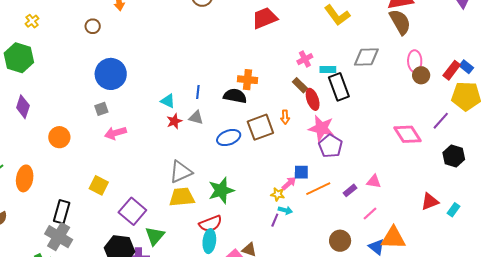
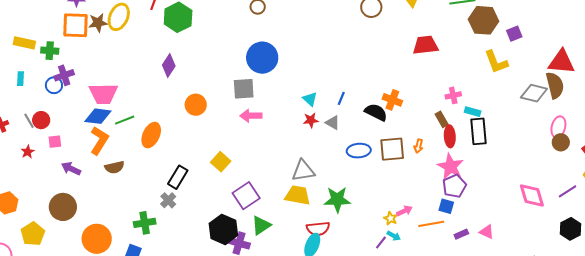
gray diamond: (366, 57) -> (534, 93), moved
gray square: (101, 109) -> (244, 89), size x1.6
blue square: (301, 172) -> (446, 206), moved
gray cross: (59, 237) -> (168, 200), size x0.6

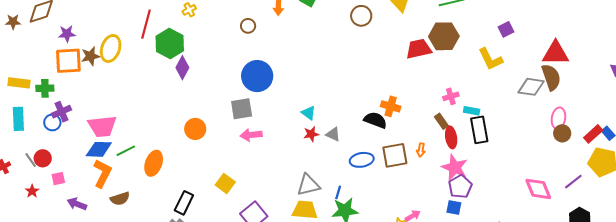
brown hexagon: (484, 20) -> (444, 36), moved
purple diamond: (169, 66) -> (182, 68), moved
cyan rectangle: (21, 79) -> (18, 119), size x1.6
blue line: (341, 98) -> (338, 192), moved

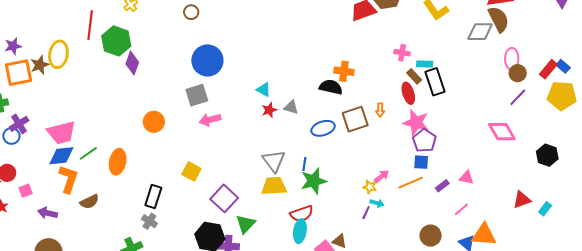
pink cross: (451, 96) -> (402, 53), turned 35
brown rectangle: (441, 121) -> (414, 76), moved
purple line: (573, 182) -> (518, 97), moved
gray triangle: (308, 185) -> (274, 161), turned -45

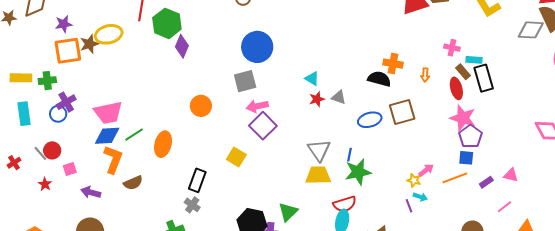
yellow ellipse: (58, 54) -> (109, 34), turned 64
orange arrow: (380, 110) -> (425, 75), moved
purple square: (224, 198) -> (263, 126), moved
purple line: (366, 213) -> (409, 206), turned -48

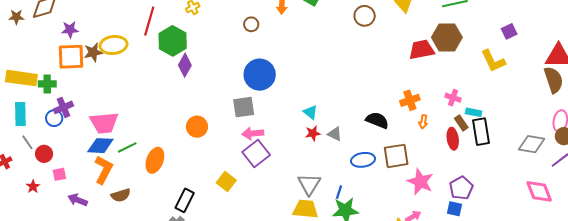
gray diamond: (531, 30) -> (532, 144), moved
orange cross: (393, 64) -> (410, 100), moved, turned -36
yellow rectangle: (21, 78) -> (21, 78), size x1.4
pink star: (463, 118) -> (420, 182), moved
gray line: (40, 153) -> (27, 142), moved

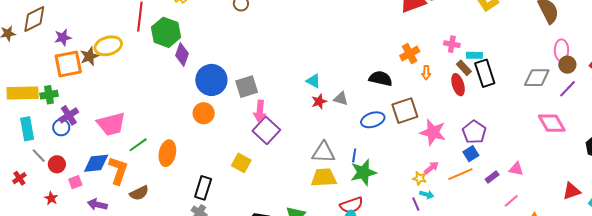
blue circle: (260, 75) -> (211, 80), moved
pink arrow: (253, 133) -> (260, 111), turned -70
blue diamond: (100, 146) -> (96, 163), moved
gray triangle: (309, 184) -> (324, 152), turned -50
blue square: (455, 209) -> (471, 154), turned -35

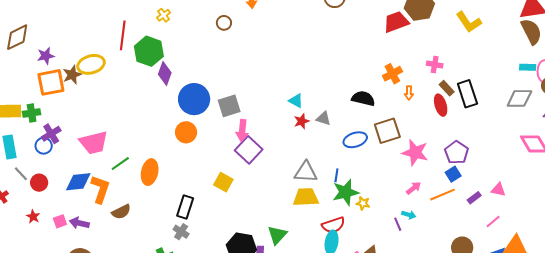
cyan rectangle: (474, 55) -> (528, 67), moved
yellow star: (420, 178) -> (363, 203), moved
pink square: (75, 182) -> (60, 221), moved

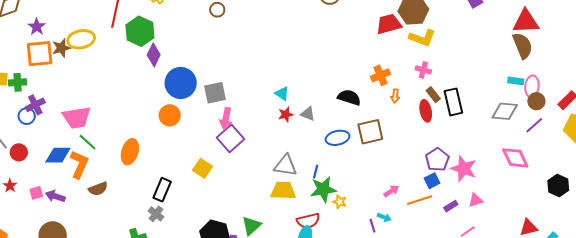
yellow L-shape: (469, 22) -> (422, 38), moved, turned -40
purple star: (46, 56) -> (37, 27), turned -30
pink star: (415, 153) -> (464, 169), moved
green line: (120, 164) -> (88, 142), moved, turned 72
pink triangle: (498, 190) -> (476, 200), turned -35

